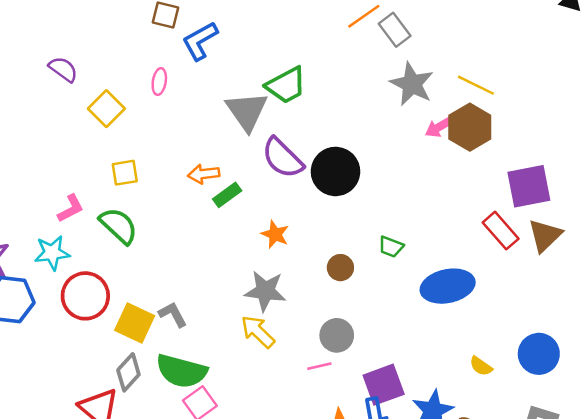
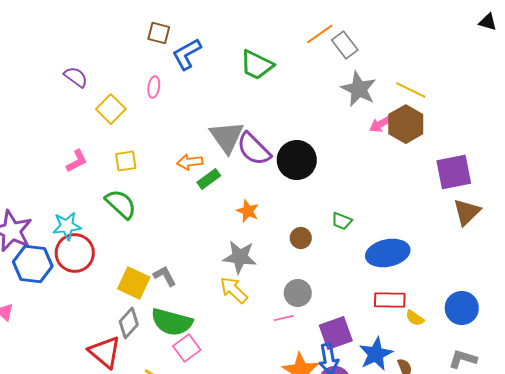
green trapezoid: (286, 85) -> (257, 65), moved, turned 54
gray triangle: (247, 111) -> (227, 137), moved
pink L-shape: (71, 208) -> (77, 161), moved
red rectangle: (501, 231) -> (390, 300), moved, turned -48
red circle: (85, 296) -> (75, 253), moved

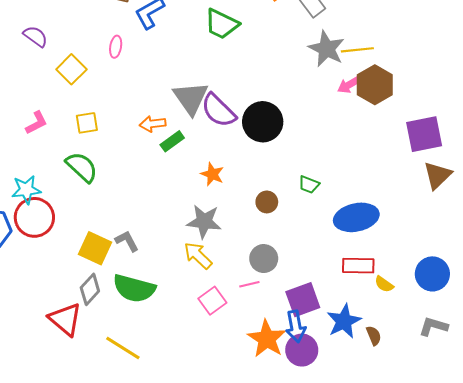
yellow line: (411, 90) -> (357, 50), moved, turned -32
pink square: (187, 348) -> (212, 301), moved

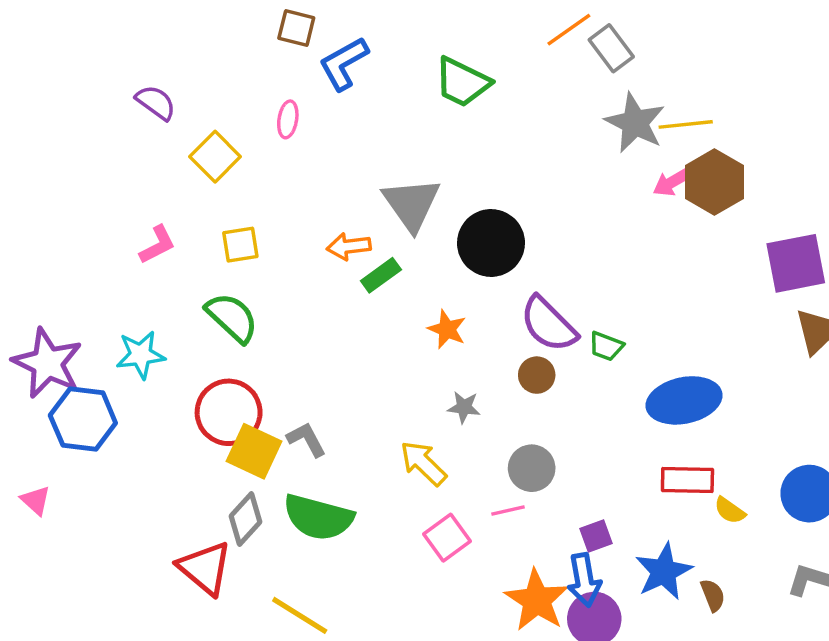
purple semicircle: (218, 110) -> (549, 324), moved
black circle: (263, 122) -> (491, 243), moved
red circle: (34, 217) -> (229, 412), moved
gray star: (204, 222) -> (464, 407), moved, size x0.6
purple square: (303, 300) -> (596, 536), size x0.6

